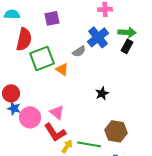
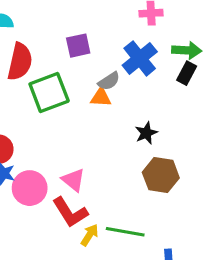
purple square: (52, 18) -> (78, 46), moved
orange triangle: (62, 69) -> (101, 97), moved, turned -32
black star: (102, 93) -> (146, 133), moved
brown hexagon: (116, 131) -> (161, 175), moved

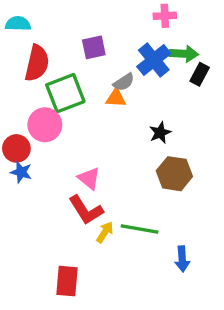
green arrow: (187, 50) -> (184, 54), moved
pink circle: (30, 188) -> (45, 125), moved

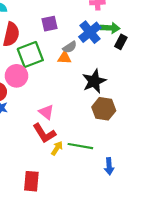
black star: (160, 133) -> (94, 81), size x1.6

